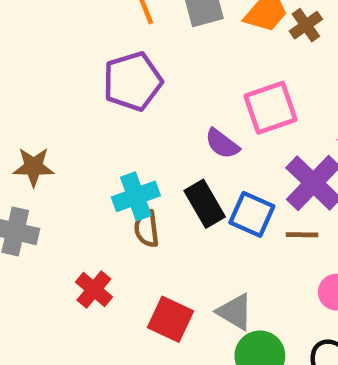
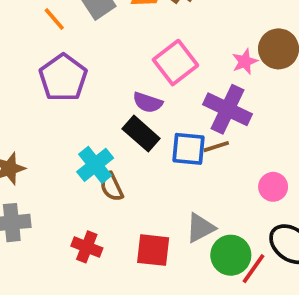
black rectangle: (205, 204) -> (141, 134), moved
brown line: (302, 235) -> (216, 147), moved
gray triangle: (235, 312) -> (200, 228), turned -40

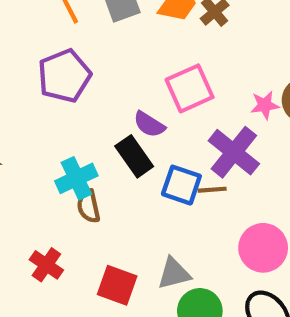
pink circle: (273, 187) -> (263, 248), size x1.5

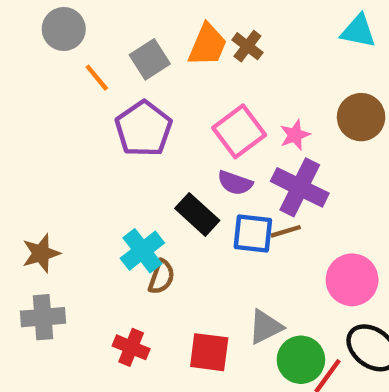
purple pentagon: (64, 76) -> (144, 129), moved
pink star: (265, 105) -> (295, 135), moved
purple semicircle: (149, 124) -> (235, 183), moved
brown semicircle: (89, 206) -> (161, 277), turned -136

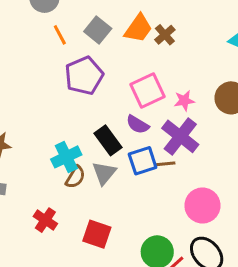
gray square: (150, 59) -> (98, 30), turned -30
blue square: (253, 234) -> (143, 161), turned -36
gray triangle: (266, 327) -> (104, 173), moved, turned -35

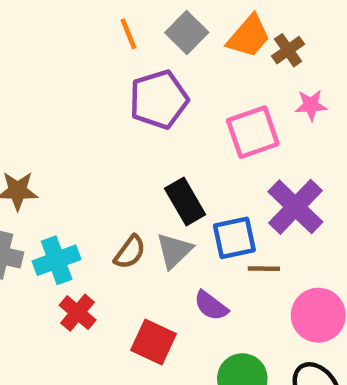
pink star: (184, 101) -> (311, 105), moved
purple semicircle: (138, 124) -> (211, 306), moved
cyan cross: (66, 157) -> (57, 260), moved
brown line: (165, 164) -> (264, 269), moved

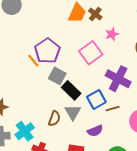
gray square: (187, 32) -> (57, 76), moved
orange line: (128, 34) -> (33, 61), moved
purple semicircle: (211, 306) -> (95, 131), turned -42

